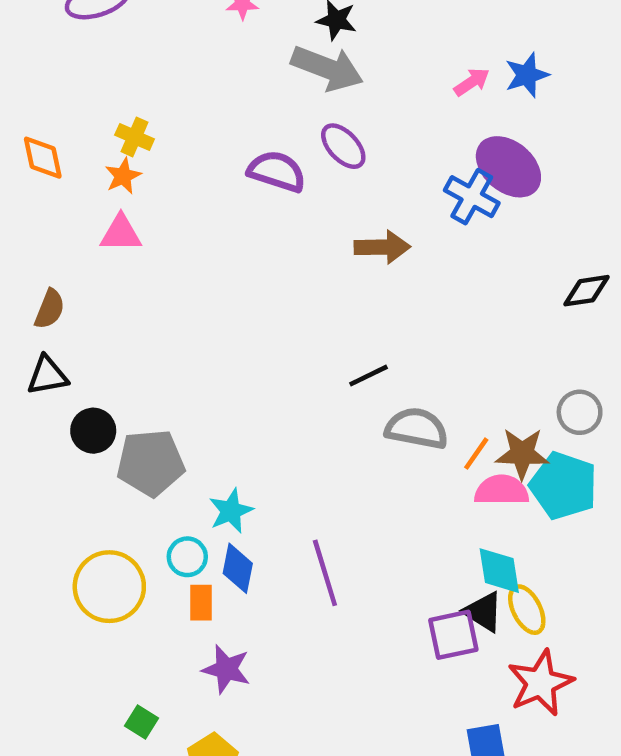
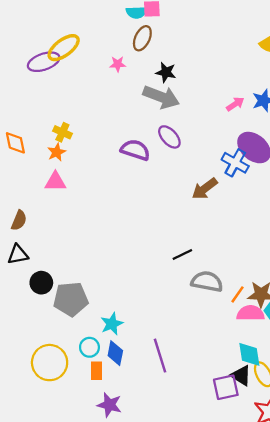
brown arrow: (382, 247) -> (205, 189), moved, turned 144

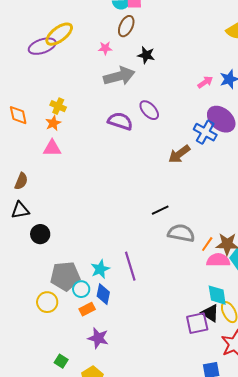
gray arrow: (161, 97) -> (119, 76), moved, turned -36
gray pentagon: (71, 299) -> (65, 276), moved
purple line: (160, 356) -> (130, 266), moved
yellow circle: (50, 363) -> (47, 302), size x0.7
orange rectangle: (97, 371) -> (87, 309), turned 63

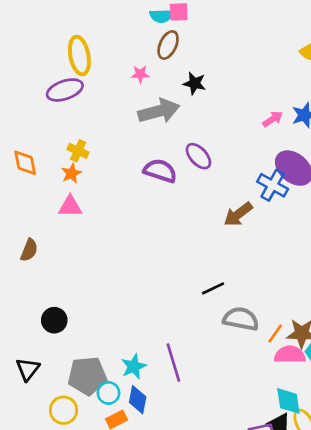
yellow ellipse: (59, 34) -> (79, 56), turned -64
purple ellipse: (42, 46) -> (65, 90), moved
black triangle: (20, 210) -> (28, 369), moved, turned -42

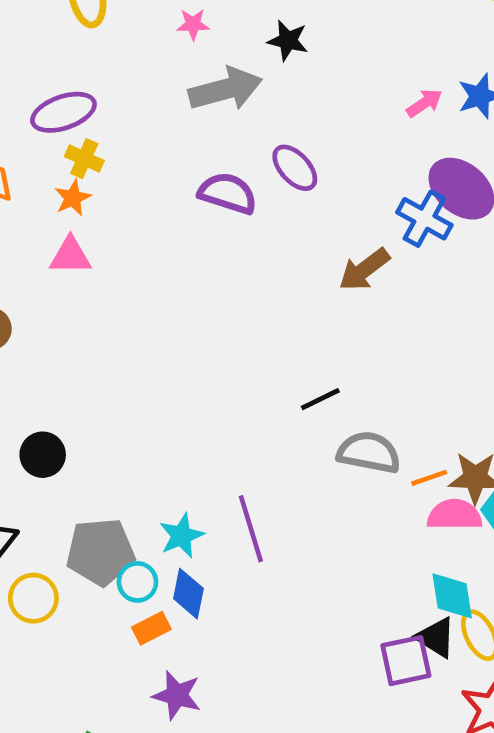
purple ellipse: (65, 90) -> (63, 112), moved
orange line: (275, 333) -> (429, 478), turned 36
yellow circle: (64, 410) -> (33, 598), moved

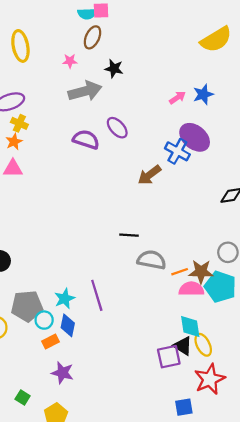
black line: (320, 399) -> (129, 235), turned 30

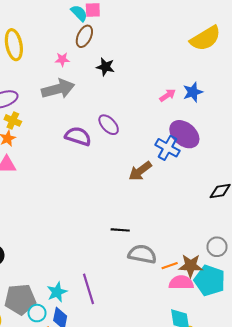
cyan semicircle: (87, 14) -> (79, 13), turned -132
gray arrow: (85, 91) -> (58, 89), moved

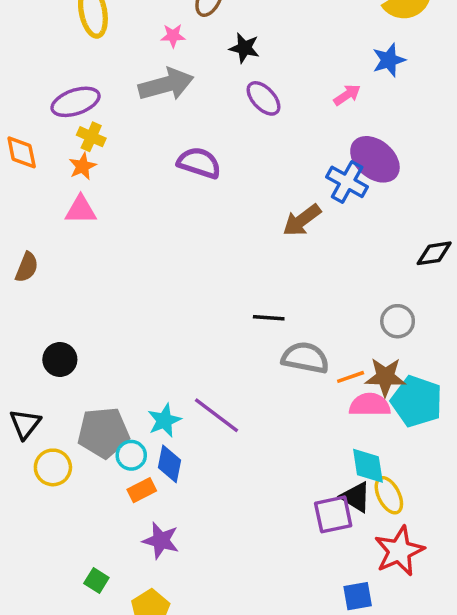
blue star: (193, 92) -> (389, 60), moved
purple ellipse: (109, 125) -> (264, 98), moved
gray circle: (217, 247) -> (398, 321), moved
purple line: (89, 289) -> (217, 415), turned -36

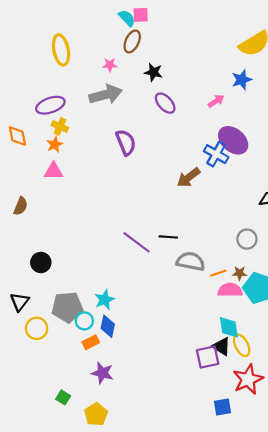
purple semicircle: (199, 163) -> (126, 142), turned 50
brown star: (385, 377) -> (240, 273), size x0.6
purple line: (217, 415) -> (136, 242), moved

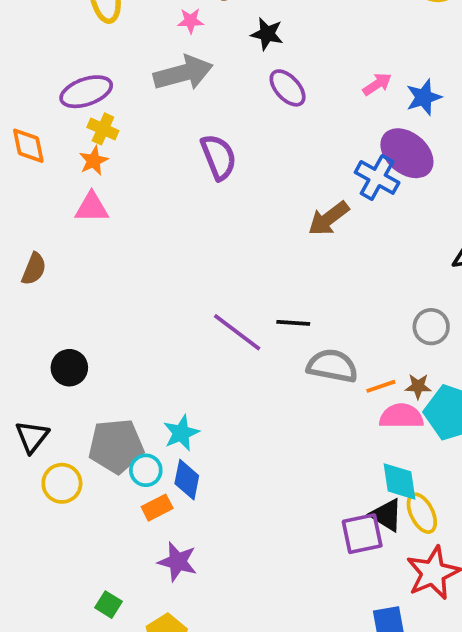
blue star: (242, 80) -> (424, 97), moved

